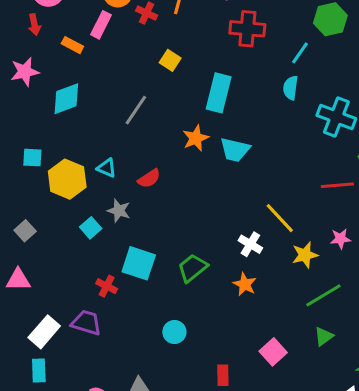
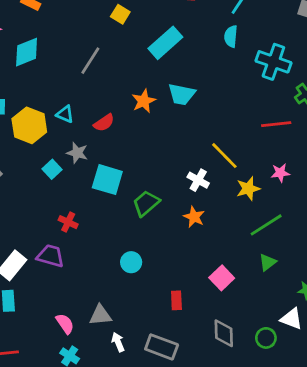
cyan rectangle: (219, 93) -> (165, 43), turned 36
orange star: (196, 138) -> (144, 101), moved
cyan square: (139, 263) -> (107, 180), moved

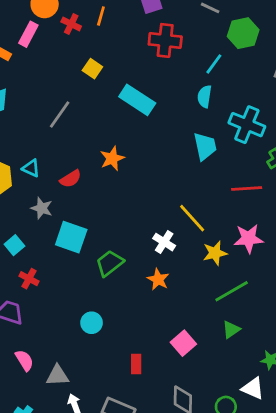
cyan rectangle: (165, 43) -> (137, 100), turned 72
cyan trapezoid: (182, 94) -> (205, 146), moved, turned -116
cyan square: (52, 169) -> (14, 245), moved
pink star: (280, 173) -> (249, 239), size x1.5
pink semicircle: (65, 324) -> (24, 360), moved

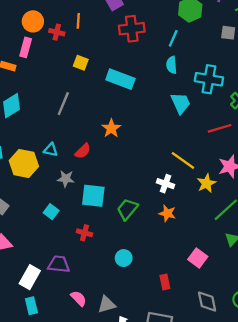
red cross: (29, 279) -> (85, 233), moved

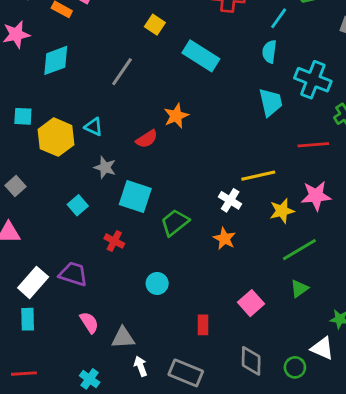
red semicircle: (83, 151) -> (147, 139), moved
yellow line: (183, 160) -> (258, 176), turned -60

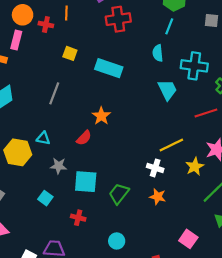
cyan line: (279, 18) -> (169, 26), moved

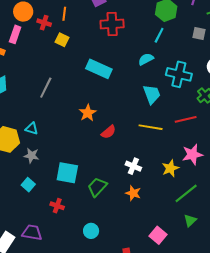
yellow square: (70, 53) -> (62, 40), moved
cyan semicircle: (158, 53) -> (146, 59), turned 63
red semicircle: (84, 138) -> (109, 132), moved
yellow line: (171, 145) -> (151, 127), moved, turned 30
gray star: (59, 166) -> (31, 156), moved

